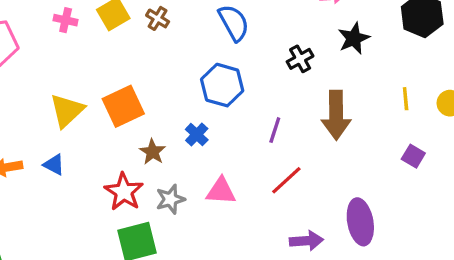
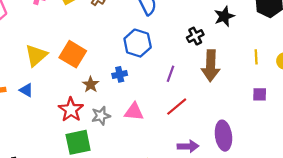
black cross: (300, 59) -> (195, 36), moved
orange square: (123, 106) -> (73, 54), turned -36
blue cross: (197, 135) -> (120, 74), turned 32
purple square: (413, 156) -> (260, 94), turned -32

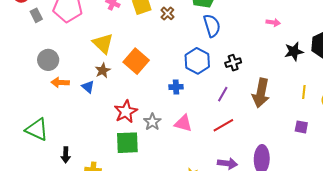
black star: (224, 16) -> (294, 51), moved
black cross: (195, 36) -> (233, 63), moved
yellow triangle: (36, 55) -> (103, 43), moved, turned -45
brown star: (91, 84) -> (103, 70), moved
gray star: (101, 116) -> (152, 122), turned -30

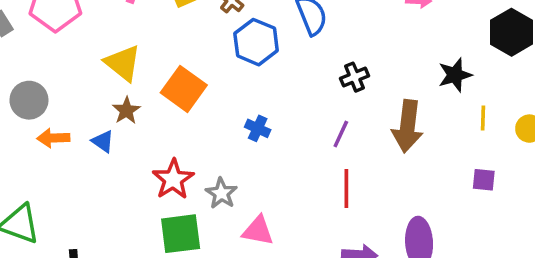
black star: (294, 51) -> (455, 75), moved
blue hexagon: (197, 61) -> (256, 42), moved
blue cross: (176, 87) -> (258, 128), turned 32
pink triangle: (183, 123) -> (258, 231), moved
red line: (223, 125) -> (346, 189), turned -55

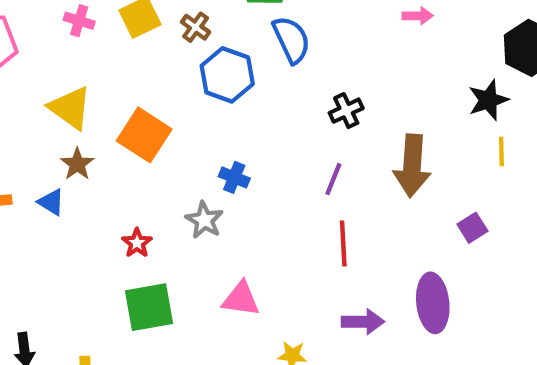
black star: (455, 75) -> (488, 100), moved
red star: (173, 179) -> (137, 243), size x0.6
purple square: (484, 180) -> (472, 228), moved, turned -35
gray star: (221, 193) -> (204, 220), moved

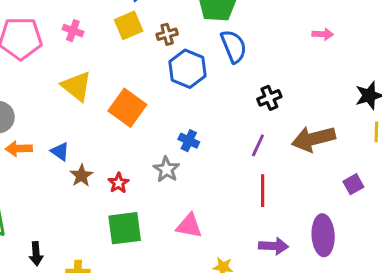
pink cross: (79, 21) -> (73, 31), moved
brown cross: (196, 27) -> (167, 34), turned 36
brown star: (77, 164) -> (81, 176), moved
brown arrow: (412, 166) -> (313, 139), turned 69

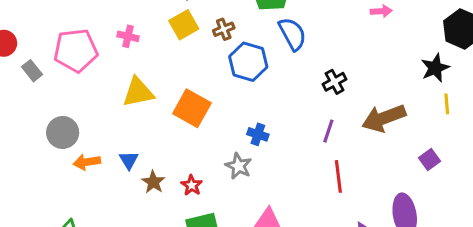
yellow triangle: (77, 86) -> (138, 92), turned -44
blue triangle: (60, 151) -> (129, 160), turned 30

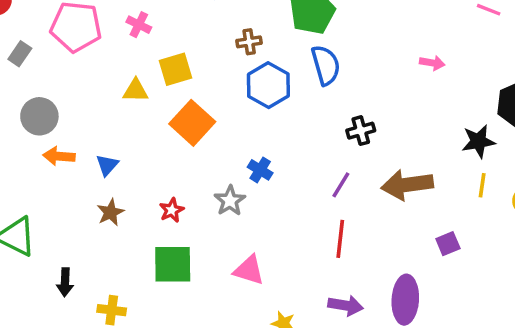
yellow square: (184, 25) -> (175, 69), moved
gray rectangle: (32, 71) -> (20, 54), moved, turned 60
yellow triangle: (138, 92) -> (136, 91), size x0.7
brown star: (153, 182) -> (110, 212), moved

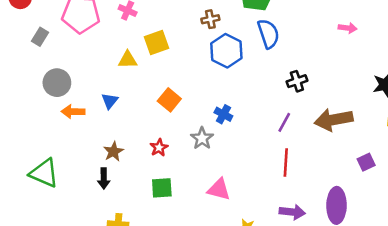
orange square: (192, 123) -> (169, 100), moved, size x0.7
blue triangle: (107, 165) -> (110, 101), moved
green square: (173, 264) -> (162, 188), size x0.7
black arrow: (65, 282) -> (104, 179), moved

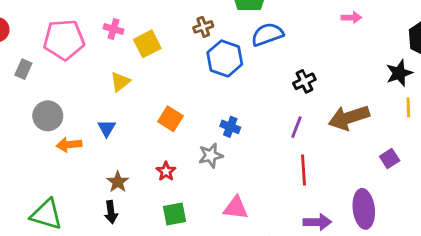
blue semicircle: (268, 34) -> (267, 34), turned -84
yellow square: (157, 42) -> (147, 44), moved
yellow triangle: (128, 60) -> (120, 82), turned -30
gray star: (202, 138) -> (211, 156), turned 30

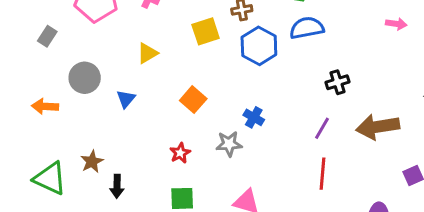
yellow square: (147, 44) -> (206, 31), moved
gray rectangle: (23, 69) -> (47, 36), moved
gray circle: (48, 116) -> (85, 78), moved
orange arrow: (69, 145) -> (45, 106), moved
brown star: (118, 182) -> (92, 162), moved

